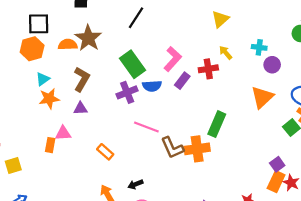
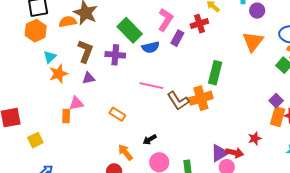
purple cross: (127, 92) -> (115, 55), moved, turned 36

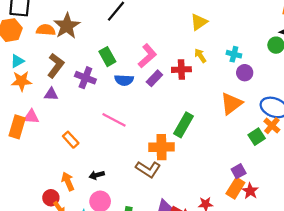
green rectangle: (130, 30) -> (107, 57), size x0.7
brown L-shape: (178, 101) -> (148, 169), moved, turned -40
orange rectangle: (66, 116) -> (17, 127), size x1.5

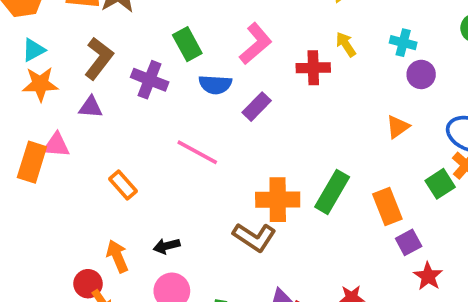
purple rectangle: (154, 78) -> (257, 107), moved
orange triangle: (231, 104) -> (398, 127), size x0.6
green rectangle: (184, 125) -> (332, 192), moved
orange rectangle: (235, 188) -> (387, 206), moved, turned -54

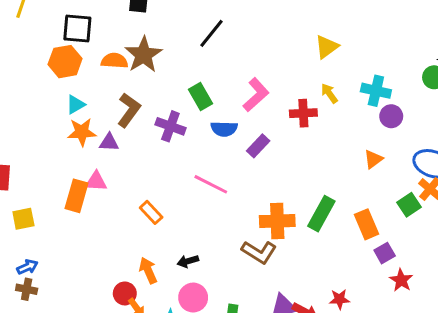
cyan cross: (403, 43) -> (376, 91), size x1.4
purple triangle: (91, 107) -> (109, 142), moved

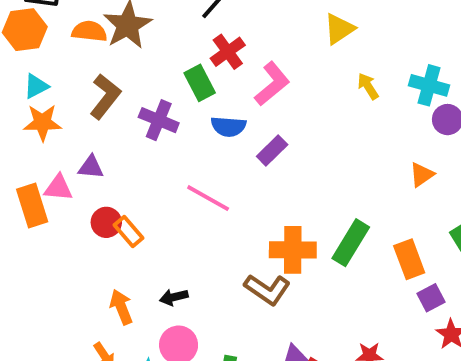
yellow triangle: (327, 47) -> (339, 29), moved
red cross: (303, 113) -> (228, 52), moved, turned -35
purple triangle: (109, 142) -> (91, 167), moved
orange rectangle: (77, 196) -> (32, 206), turned -36
red circle: (125, 293) -> (106, 222), moved

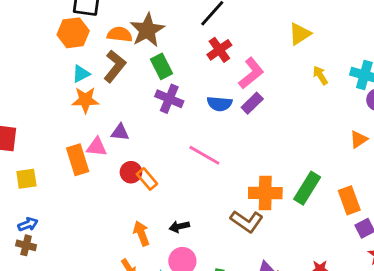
green rectangle: (200, 83) -> (162, 66), moved
brown L-shape: (105, 96) -> (115, 66), moved
purple rectangle: (272, 151) -> (252, 103), moved

